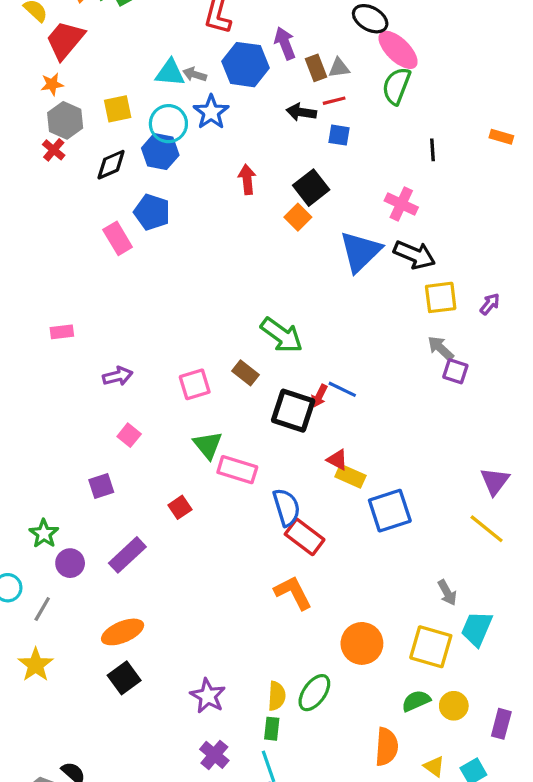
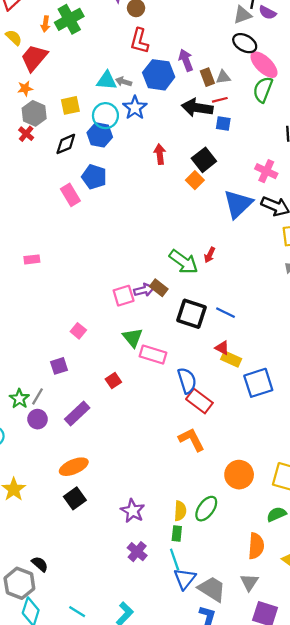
black arrow: (301, 112) -> (197, 108), size x1.5
purple arrow: (118, 376) -> (144, 290), moved
blue line: (342, 389) -> (225, 313), moved
red arrow: (319, 396) -> (210, 255), moved
gray line: (42, 609) -> (38, 396), moved

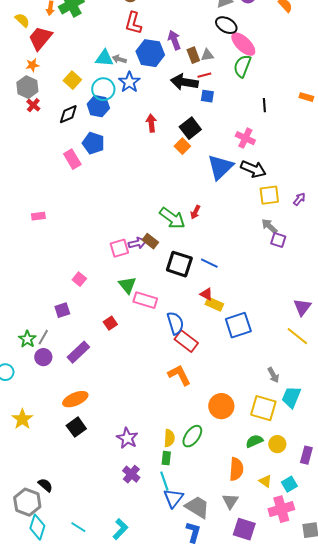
yellow square: (70, 105) -> (72, 80), turned -36
gray hexagon: (34, 113) -> (27, 87), moved

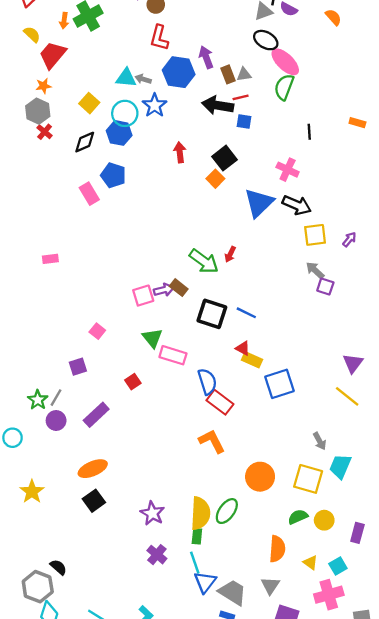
yellow semicircle: (169, 438) -> (200, 513), size x1.6

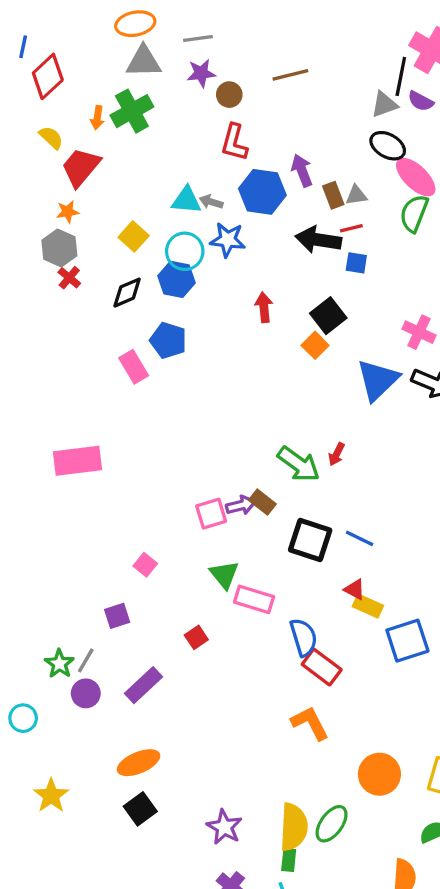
blue star: (155, 105) -> (228, 240), turned -30
pink rectangle: (50, 259) -> (78, 461), size x2.0

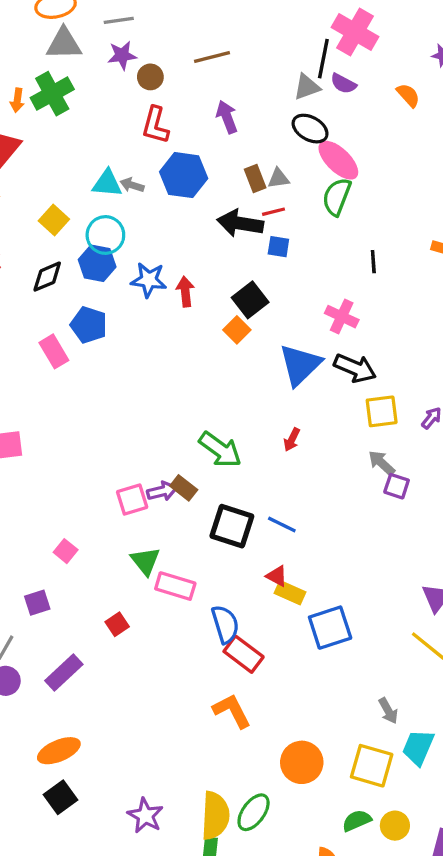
purple arrow: (302, 170) -> (227, 117), moved
blue star: (228, 240) -> (149, 280), moved
red arrow: (337, 454) -> (292, 440), moved

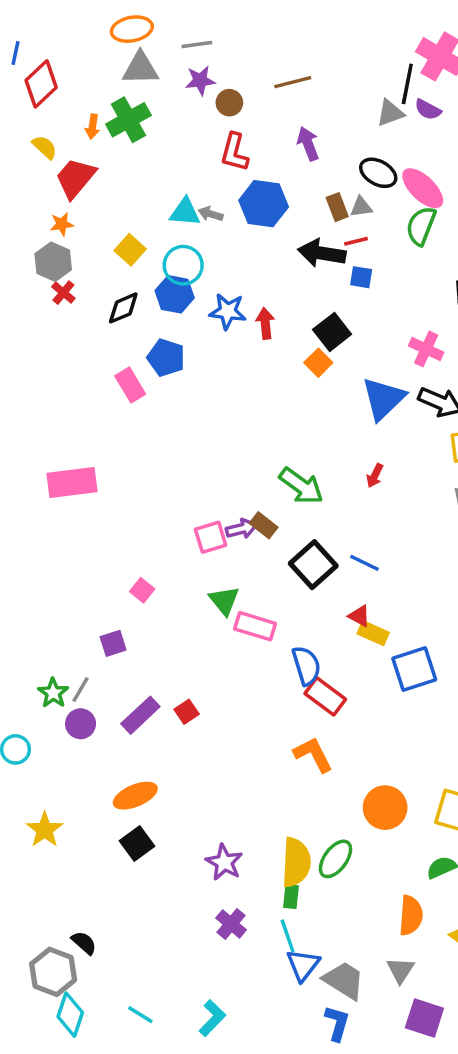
black ellipse: (310, 129) -> (378, 173), moved
black square: (232, 526) -> (313, 565), turned 30
red square: (117, 624) -> (187, 712), moved

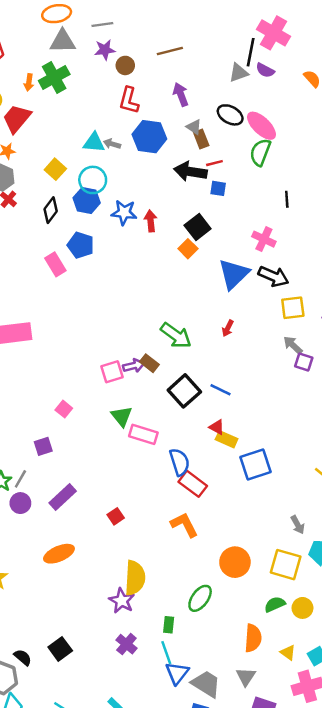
gray triangle: (361, 207) -> (194, 127), moved, turned 42
black diamond: (123, 308) -> (51, 210), turned -30
red square: (187, 712) -> (116, 516), moved
black square: (137, 844) -> (60, 649), moved
yellow semicircle: (296, 862) -> (135, 578), moved

